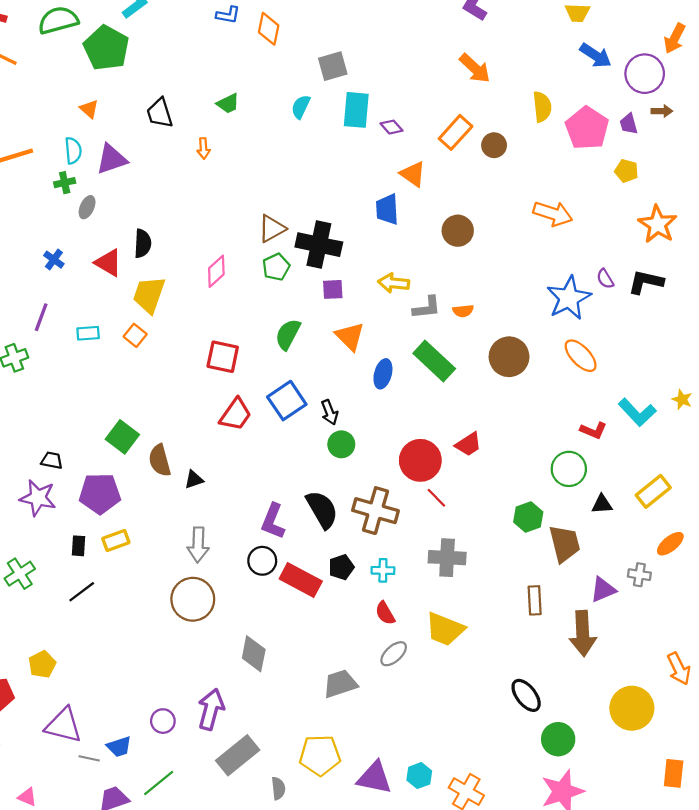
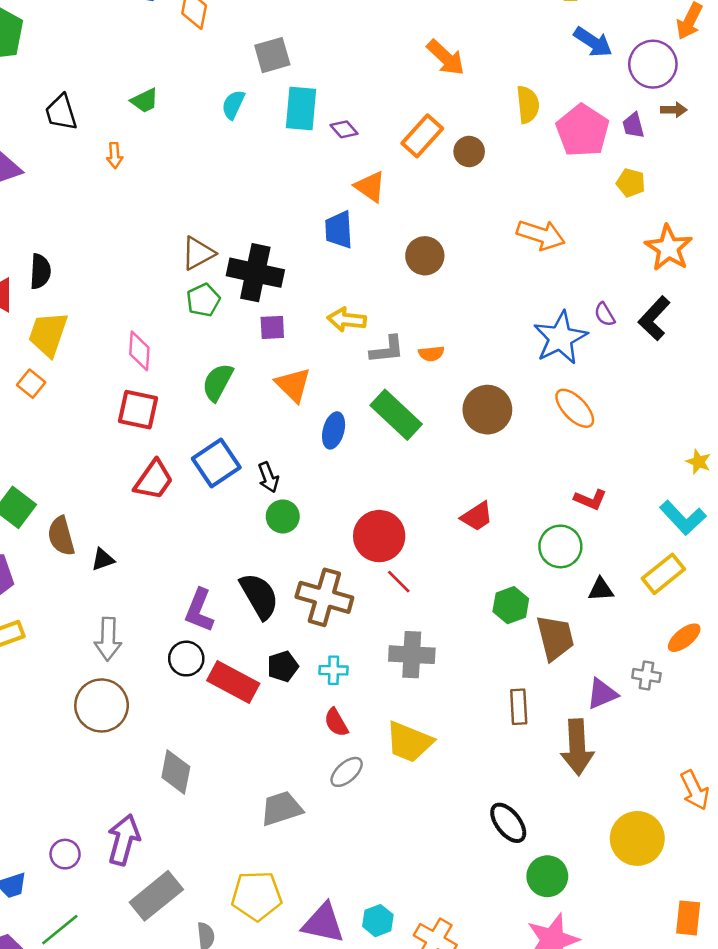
pink diamond: (216, 271) -> (139, 351), moved, turned -44
black L-shape: (646, 282) -> (654, 318), turned -60
cyan L-shape: (637, 412) -> (683, 518), moved
red trapezoid: (468, 444) -> (477, 516), moved

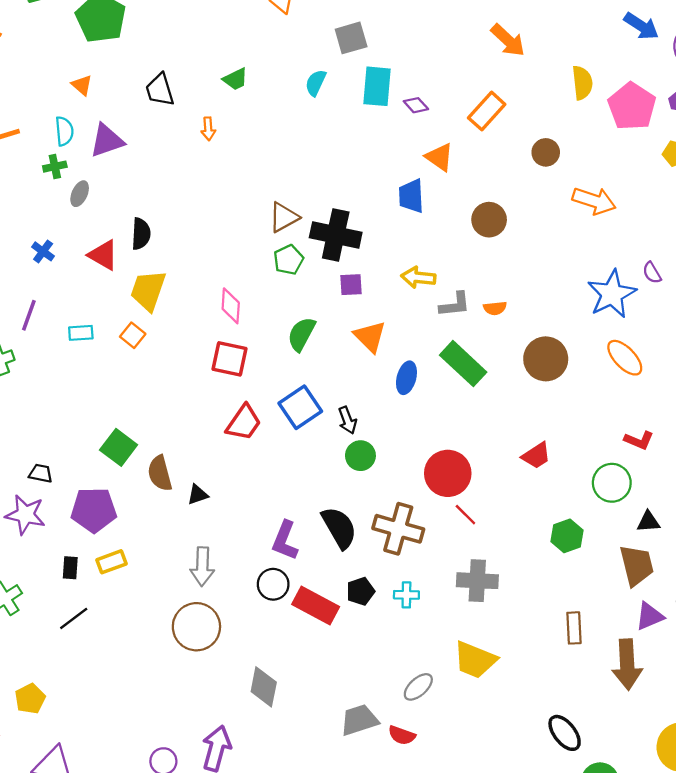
brown circle: (469, 151) -> (546, 152), moved
brown trapezoid: (555, 638) -> (637, 565), moved
red semicircle: (336, 722) -> (402, 735), moved, turned -40

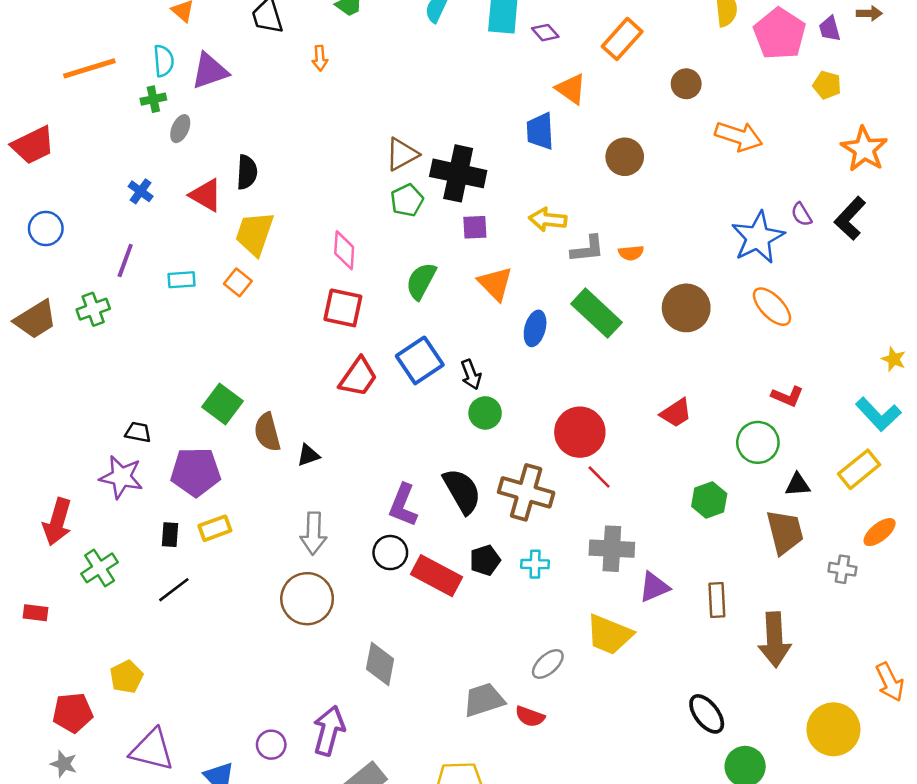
purple triangle: (650, 616) -> (654, 587), moved

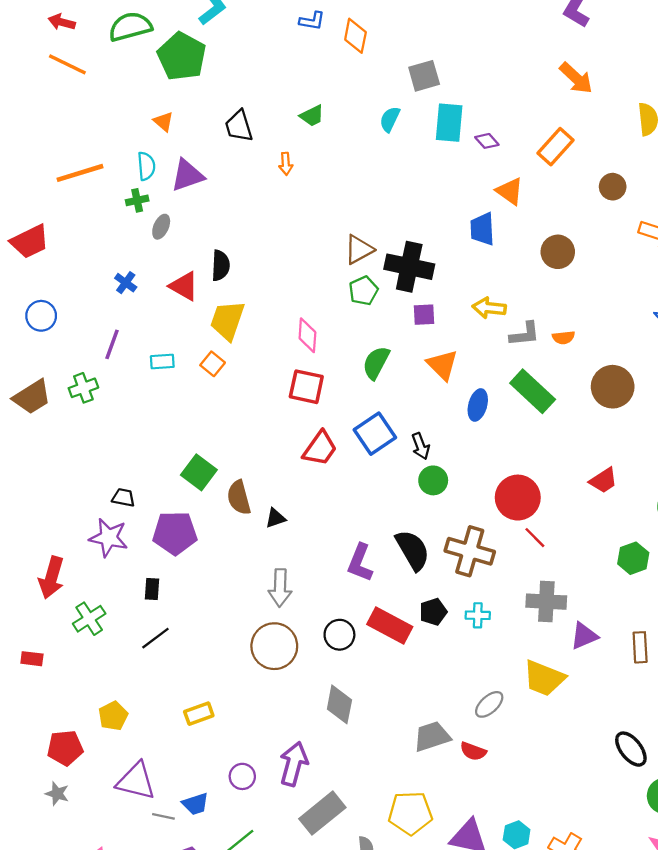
yellow rectangle: (215, 528) -> (199, 714), moved
black circle: (390, 553) -> (339, 635), moved

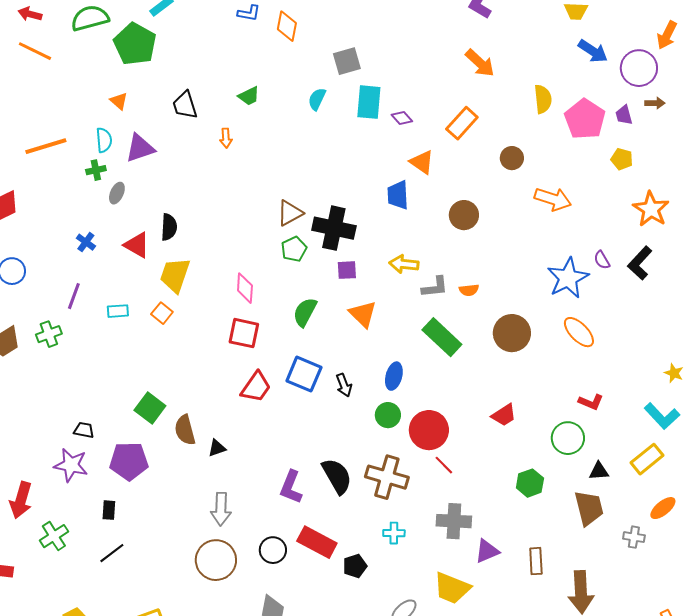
blue ellipse: (478, 405) -> (394, 376), moved
blue square: (375, 434) -> (304, 374), turned -33
green circle: (433, 480) -> (388, 415), moved
black pentagon: (433, 612) -> (355, 566), moved

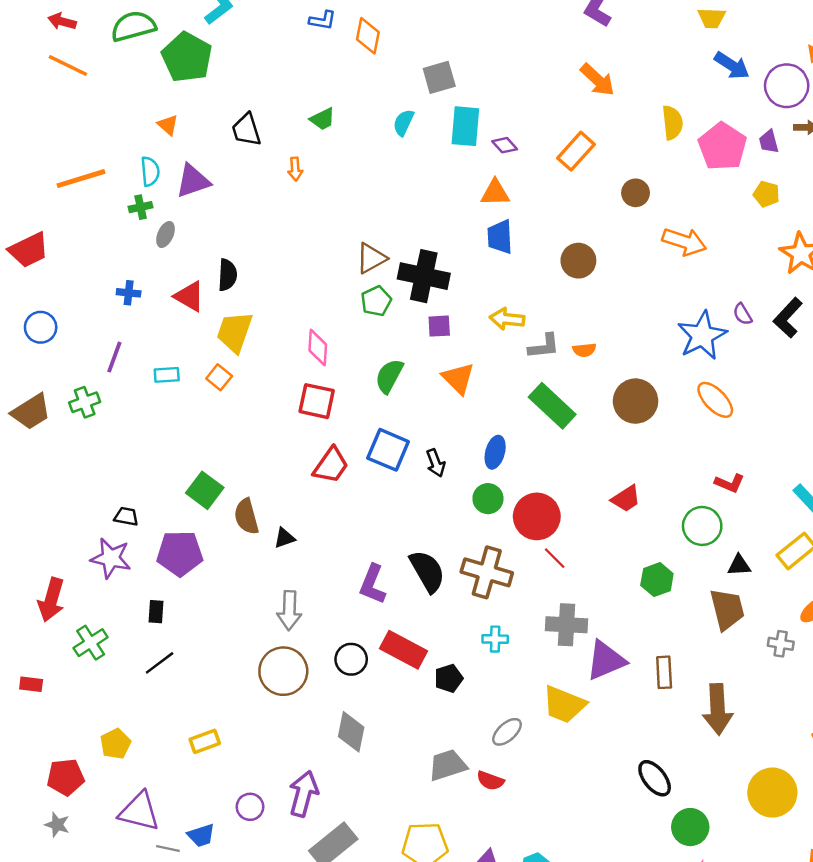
orange triangle: (422, 162) -> (495, 193), moved, turned -36
blue cross: (86, 242) -> (129, 293), turned -30
purple triangle: (487, 551) -> (606, 660), size x1.4

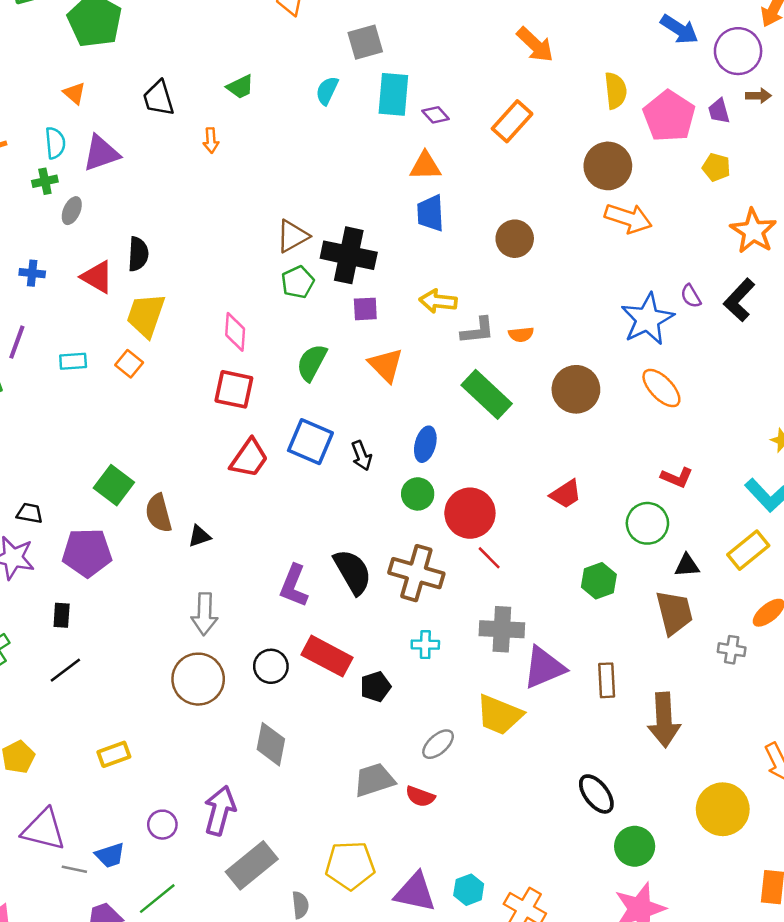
brown circle: (636, 193) -> (608, 166), moved, size x1.6

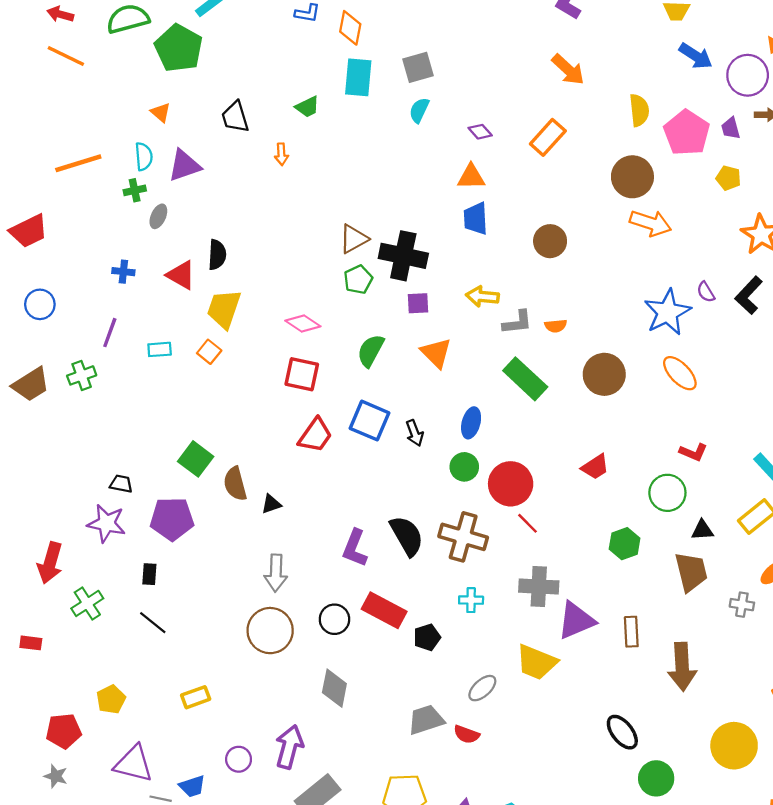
cyan semicircle: (327, 91) -> (419, 110), moved
cyan rectangle: (393, 94) -> (358, 77), moved
pink diamond: (235, 332) -> (303, 324), turned -60
black line: (65, 670) -> (153, 623), turned 76

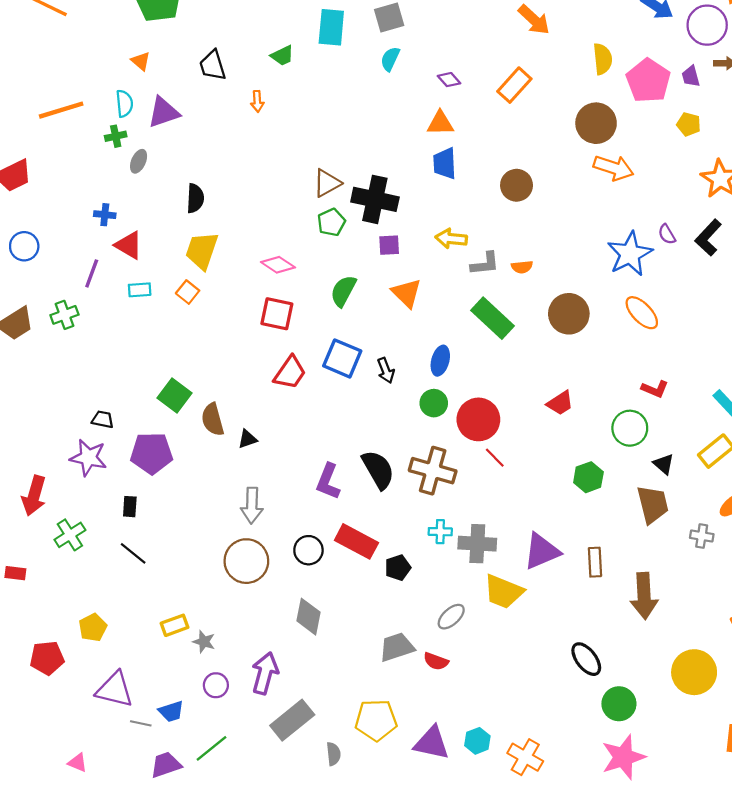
red triangle: (181, 275) -> (129, 245), moved
black triangle: (702, 530) -> (664, 464), turned 45
gray cross: (539, 587) -> (477, 544), moved
gray star: (56, 776) -> (204, 642), moved

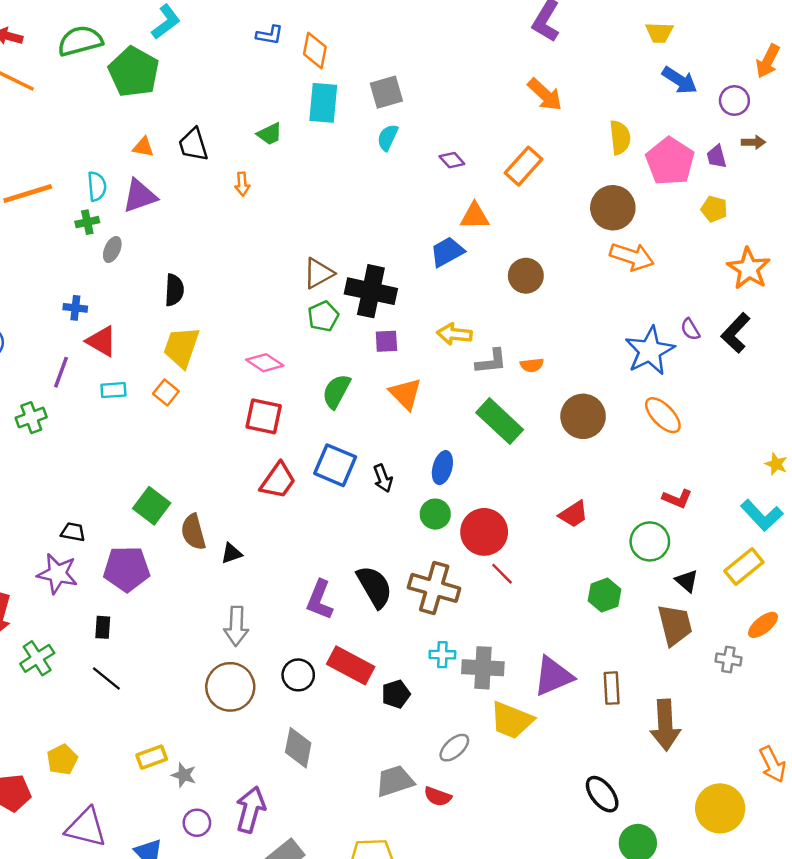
purple circle: (707, 25) -> (734, 101), size x0.7
orange triangle: (141, 61) -> (143, 147), moved, turned -30
orange triangle: (440, 123) -> (475, 216), moved
blue trapezoid: (445, 163) -> (447, 252), turned 64

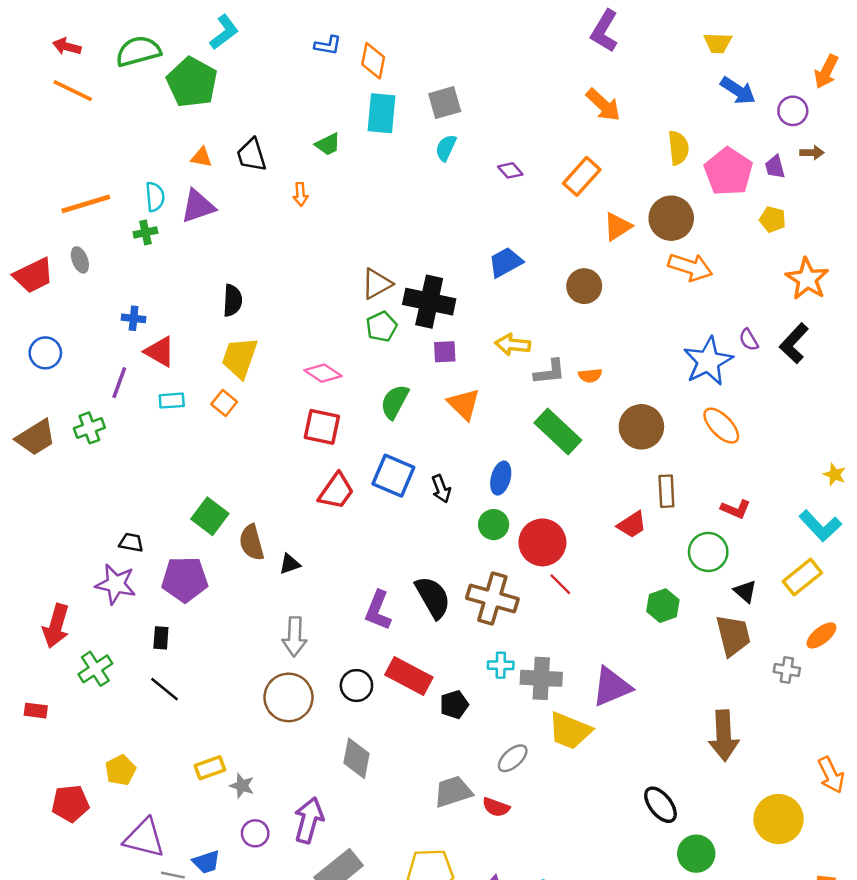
orange triangle: (475, 216) -> (618, 227), moved, turned -32
gray ellipse: (112, 249) -> (80, 260), moved, turned -45
brown rectangle: (612, 688) -> (666, 491), moved

